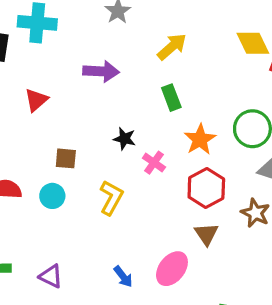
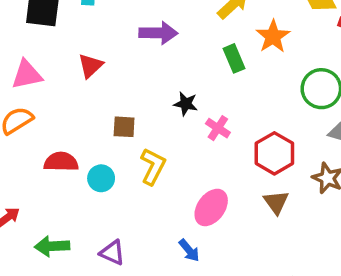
orange star: (200, 139) -> (273, 36), moved
cyan circle: (52, 196) -> (101, 178), moved
yellow L-shape: (111, 198) -> (153, 166), moved
pink ellipse: (172, 269) -> (211, 207), moved

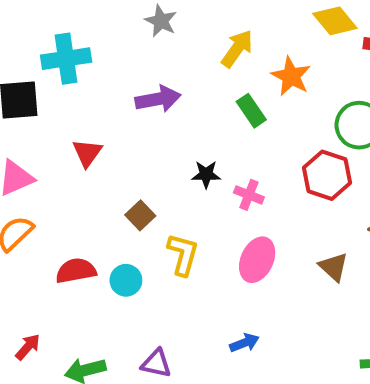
brown square: (124, 127) -> (140, 215), turned -35
red hexagon: (274, 153) -> (327, 175), moved
pink ellipse: (211, 207) -> (257, 260), moved
blue arrow: (189, 250) -> (244, 343), turned -60

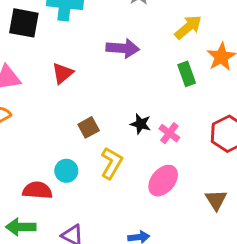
black star: (206, 174) -> (141, 124), moved
red semicircle: (76, 271) -> (37, 190), moved

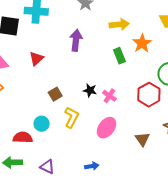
yellow arrow: (188, 27) -> (119, 24), turned 36
purple arrow: (123, 48) -> (76, 40), turned -85

